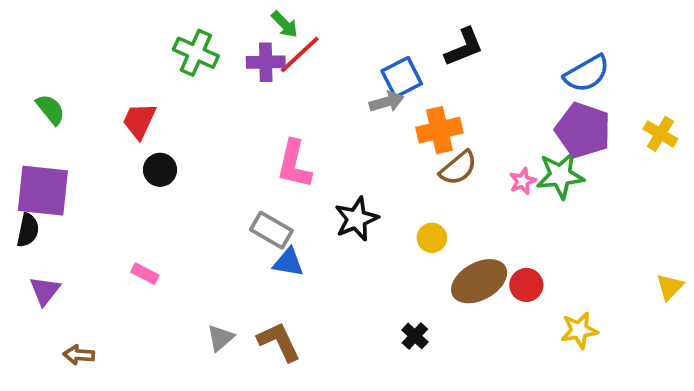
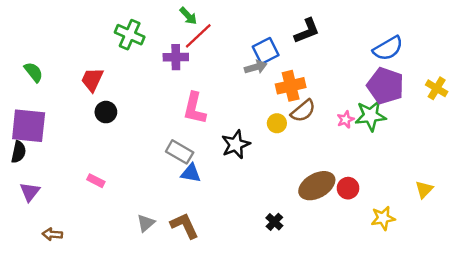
purple cross: (266, 62) -> (176, 57), moved
yellow circle: (432, 238) -> (277, 123), moved
yellow triangle: (670, 287) -> (424, 189), moved

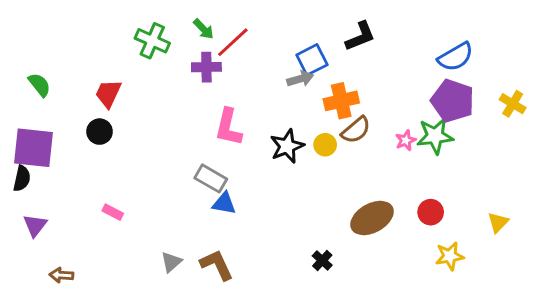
green arrow: (188, 16) -> (204, 29), moved
black circle: (106, 112) -> (100, 132), moved
black star: (236, 144) -> (287, 146), moved
red circle: (348, 188) -> (431, 212), moved

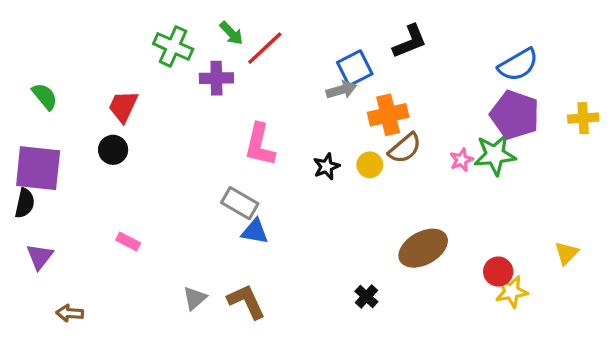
purple cross: (206, 67) -> (216, 78), moved
yellow cross: (513, 104) -> (583, 118), turned -35
black star: (287, 146) -> (326, 166), size x0.7
red circle: (431, 212) -> (498, 272), moved

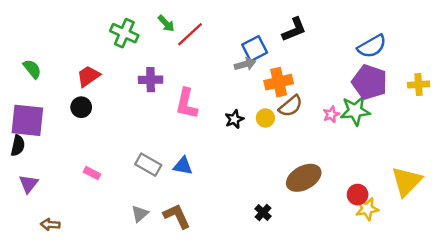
purple cross: (216, 78) -> (151, 80), moved
red trapezoid: (123, 106) -> (88, 76), turned 30
gray rectangle: (240, 203) -> (148, 165), moved
yellow triangle: (567, 253) -> (407, 181), size x1.8

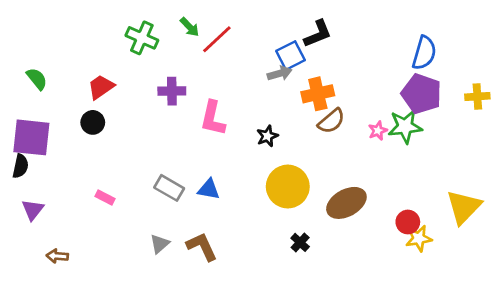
black L-shape: (294, 29) -> (318, 34), moved
blue semicircle: (372, 46) -> (424, 53), turned -44
yellow circle: (265, 118) -> (288, 187), moved, size x2.0

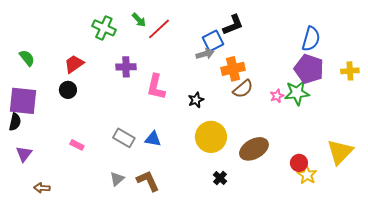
yellow star: (419, 238) -> (307, 175), turned -30

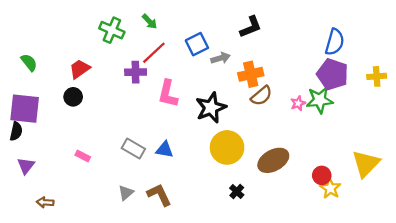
red line: (159, 29) -> (154, 53), moved
blue square: (213, 41) -> (197, 44), moved
black star: (196, 100) -> (211, 108), size x1.8

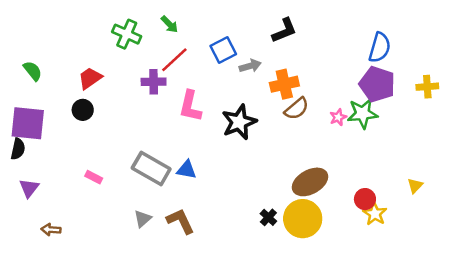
yellow circle: (227, 147) -> (303, 219), moved
gray rectangle: (133, 149) -> (151, 169), size x1.4
yellow triangle: (366, 164) -> (415, 186), size x0.5

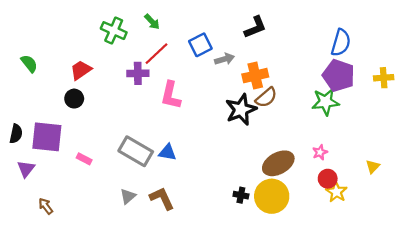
pink star: (338, 117) -> (320, 152), moved
black star: (239, 122) -> (241, 110), moved
purple square: (28, 123) -> (47, 137), moved
black cross: (268, 217) -> (241, 195), turned -32
brown arrow: (51, 230) -> (46, 206), turned 49

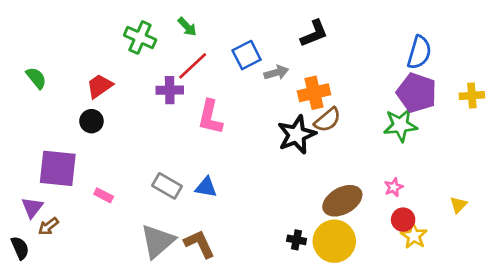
black semicircle: (16, 134) -> (20, 248), moved, turned -36
gray rectangle: (136, 151) -> (167, 186), size x0.7
gray triangle: (128, 196) -> (158, 241), size x1.8
brown arrow: (46, 206) -> (48, 226), moved, turned -91

